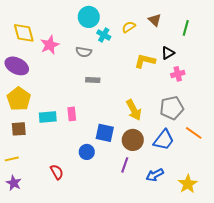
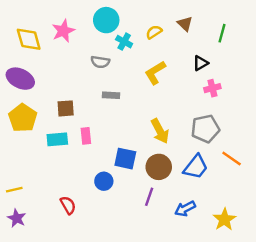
pink star: (50, 45) -> (63, 31), moved
yellow L-shape: (145, 61) -> (155, 73), moved, turned -45
brown square: (19, 129) -> (66, 108), moved

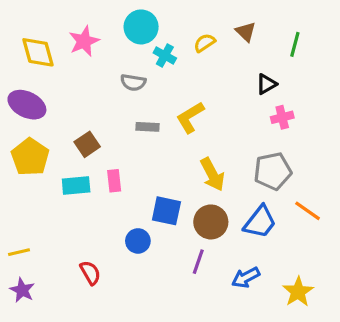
yellow L-shape: (155, 73) -> (190, 117), moved
brown square: (66, 108) -> (87, 144), turned -30

